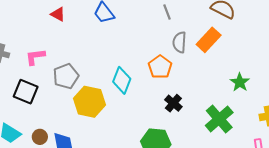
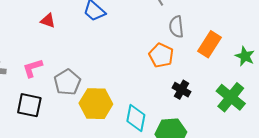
orange rectangle: (209, 40) -> (210, 44), moved
cyan diamond: (122, 80) -> (136, 118), moved

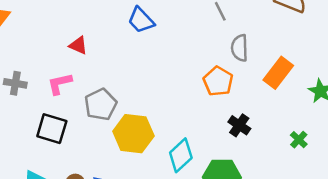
red triangle: (48, 21) -> (78, 45), moved
green cross: (231, 97) -> (299, 140), size x0.5
cyan diamond: (136, 118) -> (181, 155), turned 32

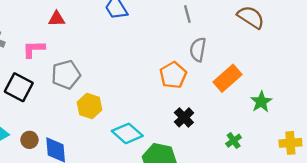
red triangle: (78, 45) -> (57, 19), turned -36
yellow hexagon: (133, 134) -> (89, 106), size x0.7
cyan diamond: (181, 155) -> (127, 133), turned 72

